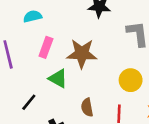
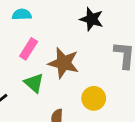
yellow circle: (131, 80) -> (94, 98), moved

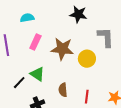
green triangle: (34, 83) -> (37, 74), moved
yellow circle: (94, 98) -> (87, 59), moved

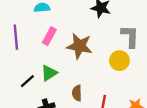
yellow circle: (87, 59) -> (119, 61), moved
green triangle: (37, 74) -> (49, 73), turned 49

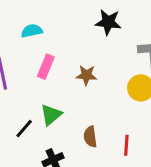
brown star: (79, 46) -> (86, 75), size x0.6

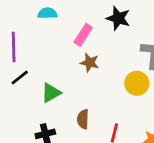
pink rectangle: (46, 67) -> (83, 35), moved
black line: (24, 129) -> (20, 78), moved

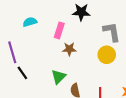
black line: (20, 78) -> (22, 73), turned -72
green triangle: (51, 93) -> (59, 77), moved

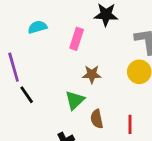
brown star: (69, 49) -> (92, 74), moved

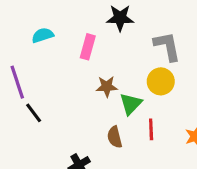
green triangle: (75, 100) -> (131, 104), moved
red line: (130, 124) -> (151, 129), moved

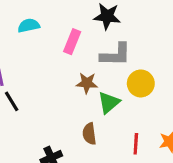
gray L-shape: (167, 46) -> (116, 55), moved, turned 96
red line: (151, 129) -> (136, 144), moved

